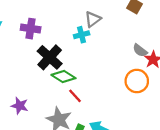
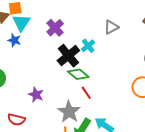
purple cross: (31, 29) -> (55, 28), turned 30
cyan cross: (82, 35) -> (88, 46), moved, turned -32

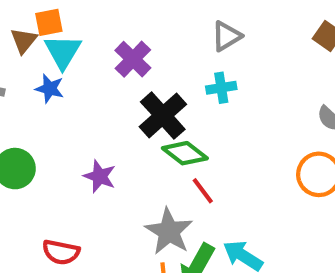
gray triangle: (111, 27) -> (226, 36), moved
cyan cross: (88, 46) -> (221, 88), moved, turned 32
purple star: (36, 95) -> (100, 176), moved

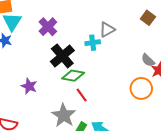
gray triangle: (226, 36) -> (107, 30), moved
green diamond: (185, 153) -> (73, 76), turned -30

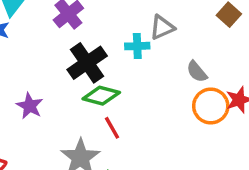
gray semicircle: (148, 60) -> (197, 72), moved
orange circle: (141, 88) -> (211, 106), moved

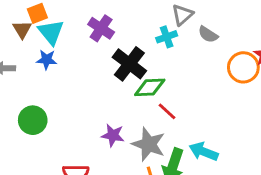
gray semicircle: (197, 72) -> (208, 34), moved
purple star: (30, 106) -> (113, 135), moved

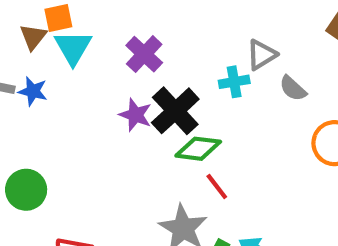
blue star: (47, 60) -> (33, 91), moved
green circle: (33, 120) -> (26, 190), moved
purple star: (113, 135) -> (135, 115), moved

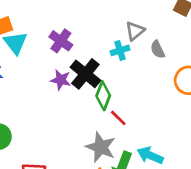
gray semicircle: (293, 88) -> (158, 49), turned 30
green diamond: (198, 149) -> (103, 96), turned -68

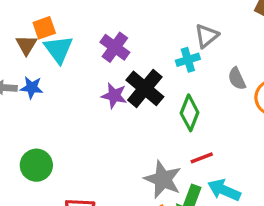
gray semicircle: (158, 49) -> (237, 79), moved
green diamond: (103, 96) -> (190, 113), moved
red line: (118, 118) -> (202, 158), moved, turned -66

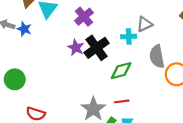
gray semicircle: (237, 79) -> (157, 56), size x1.5
green diamond: (190, 113) -> (121, 71), turned 40

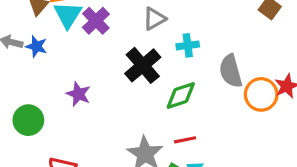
purple cross: (84, 17) -> (96, 21), moved
gray triangle: (144, 24) -> (154, 19), moved
purple star: (76, 47) -> (78, 94), moved

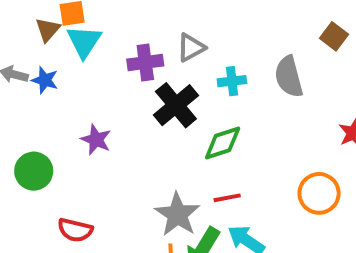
purple cross: (96, 21) -> (145, 62), moved, turned 36
gray semicircle: (231, 71) -> (289, 77), moved
orange circle: (261, 94) -> (319, 193), moved

